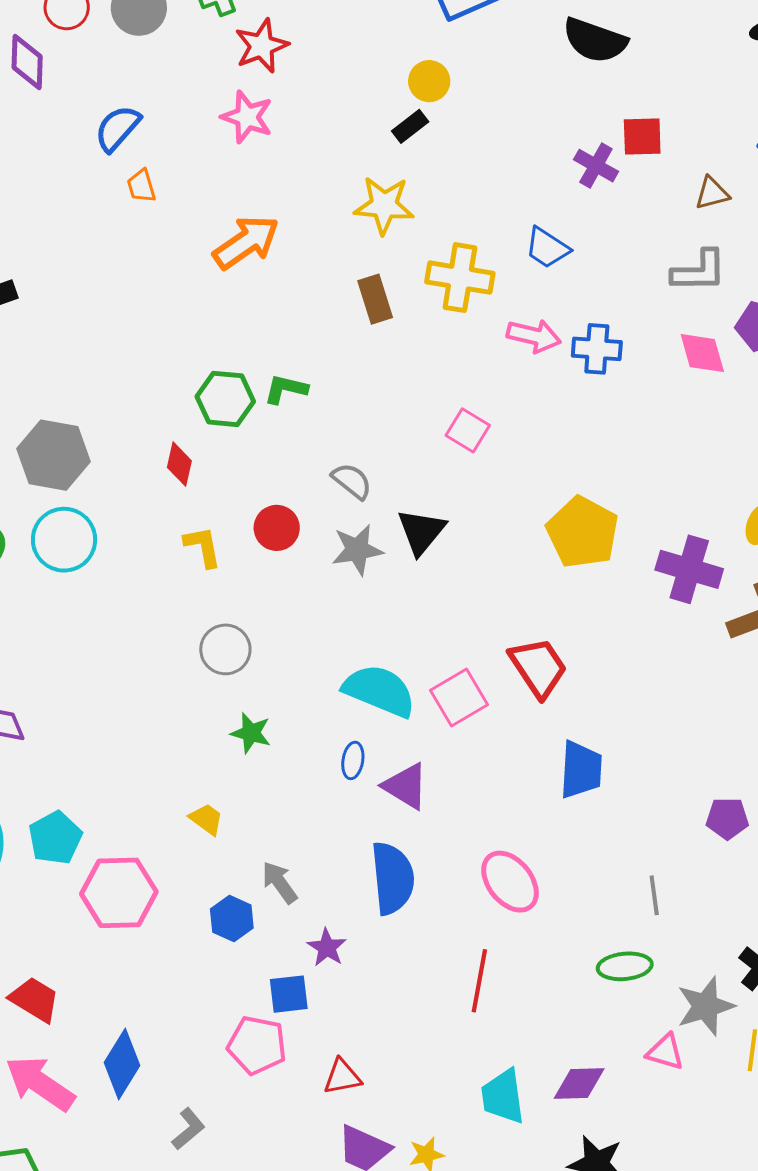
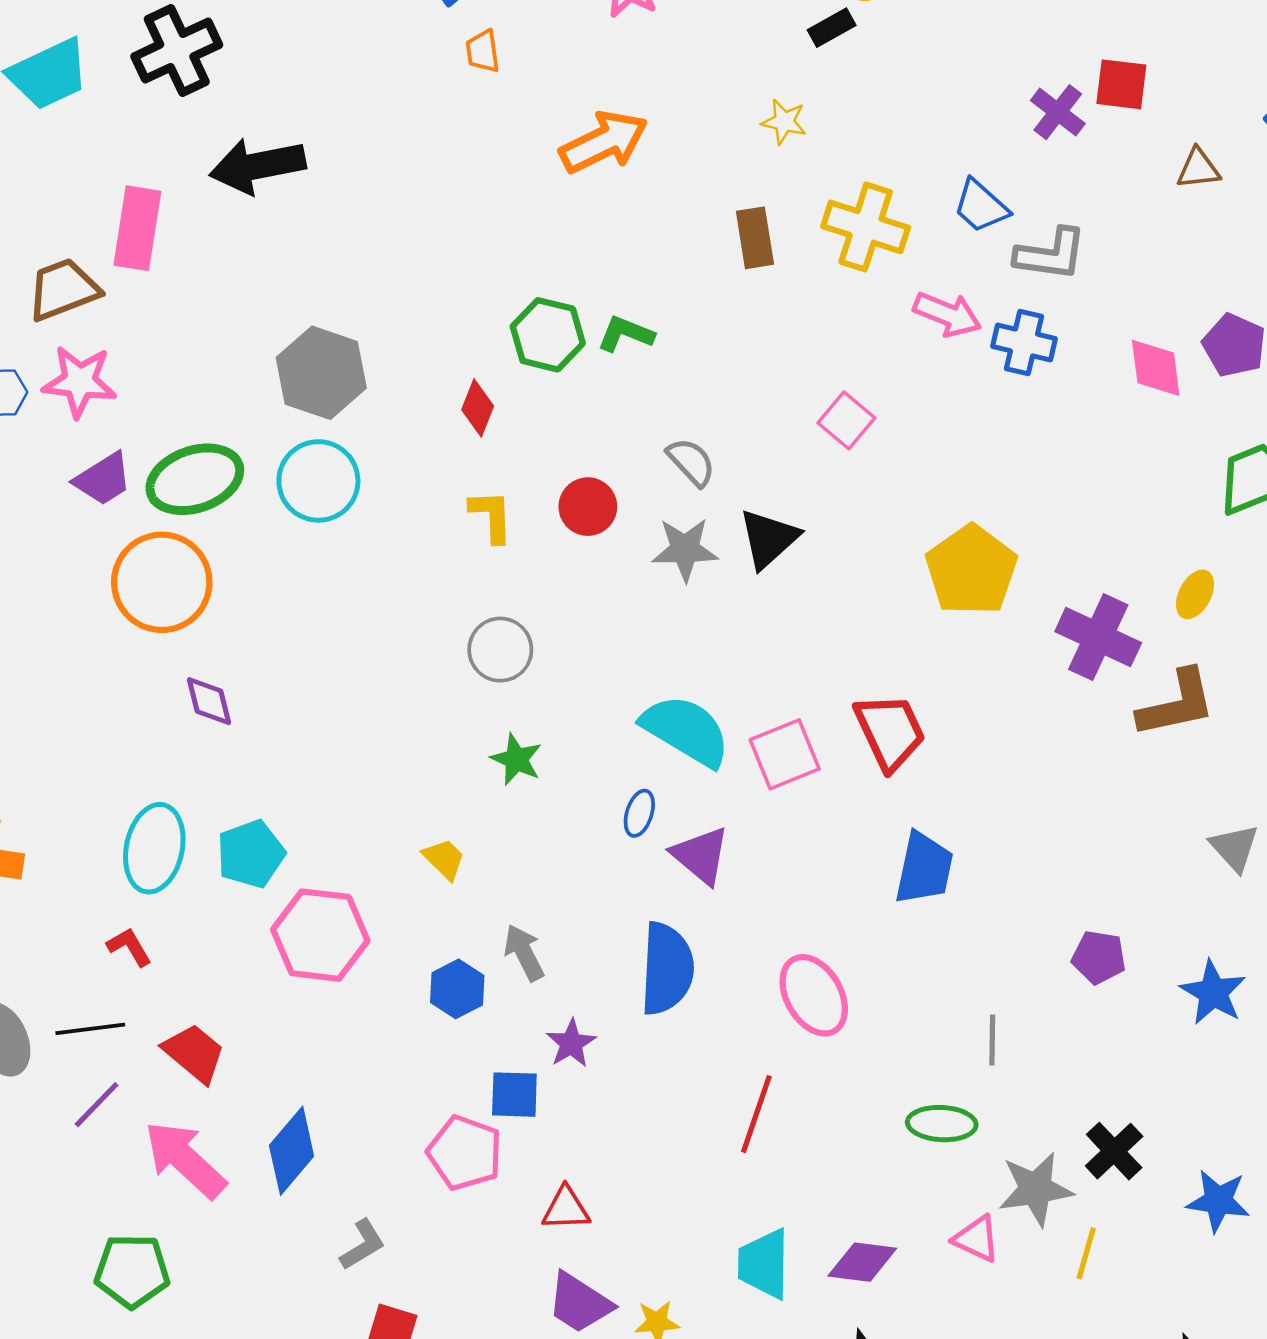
yellow star: (384, 205) -> (784, 122), size x0.6
gray L-shape: (699, 271) -> (1051, 254), moved

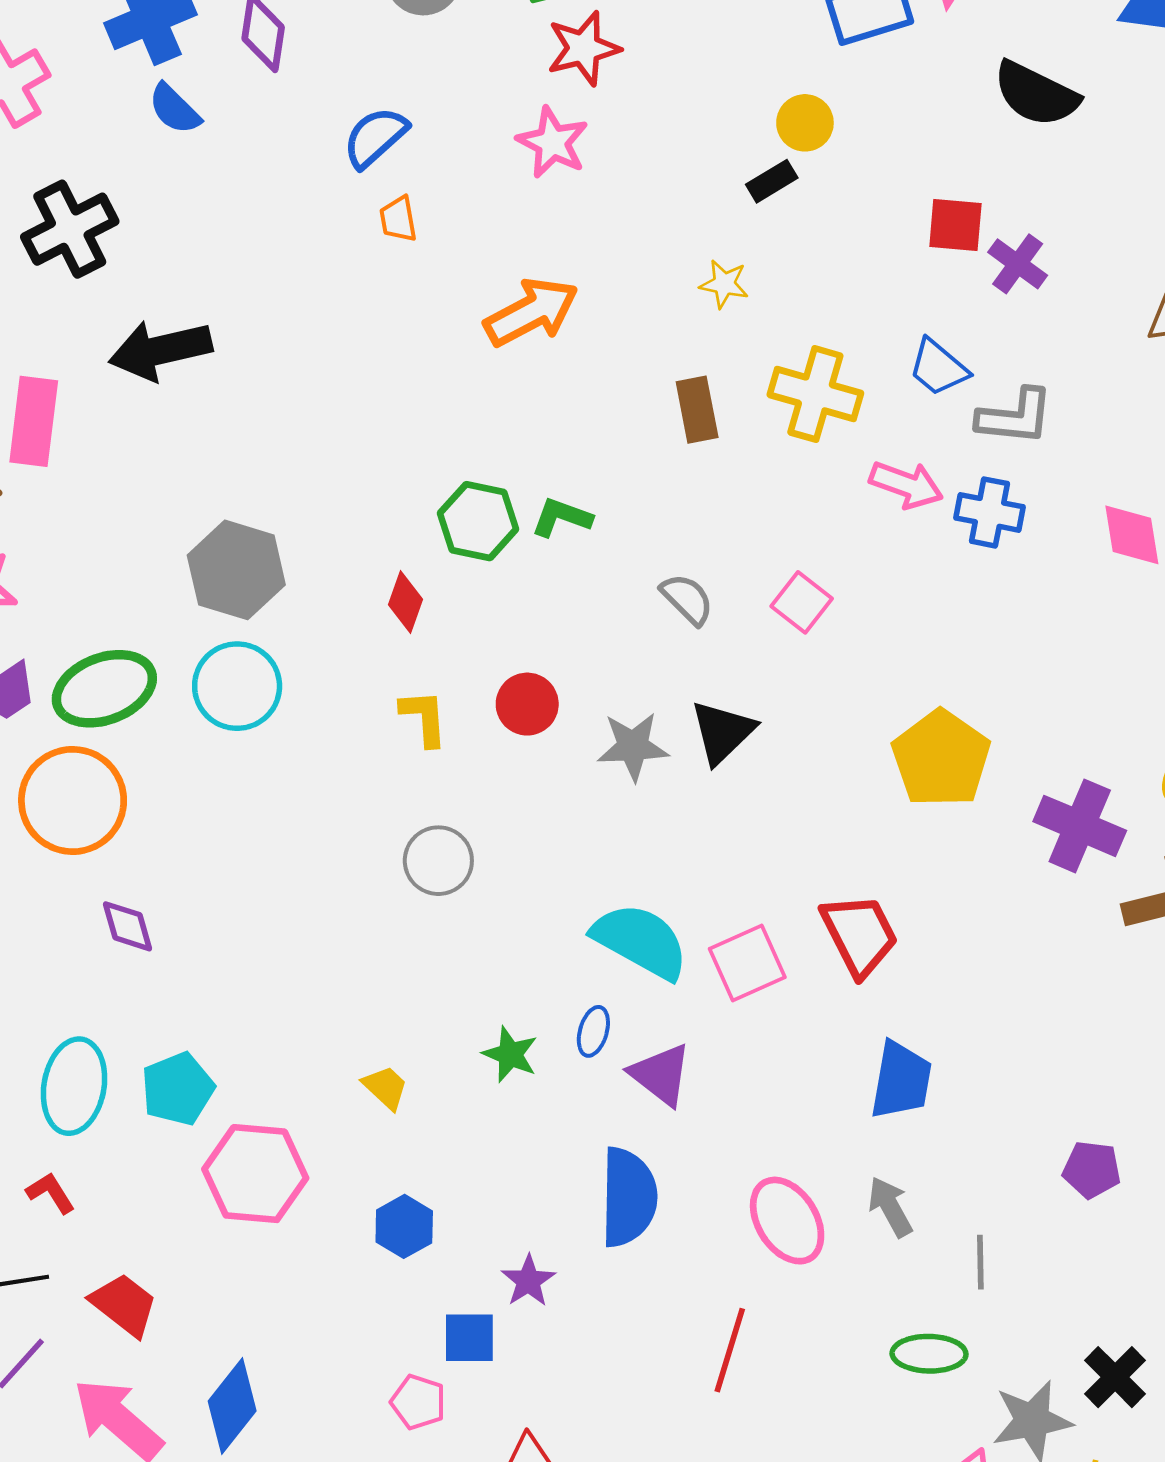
red square: (1121, 84) -> (955, 225), moved
gray semicircle: (691, 462) -> (687, 599), moved
green star: (516, 759) -> (510, 1054), moved
gray arrow: (524, 953) -> (890, 1207), moved
pink pentagon: (465, 1153) -> (418, 1402), size x0.7

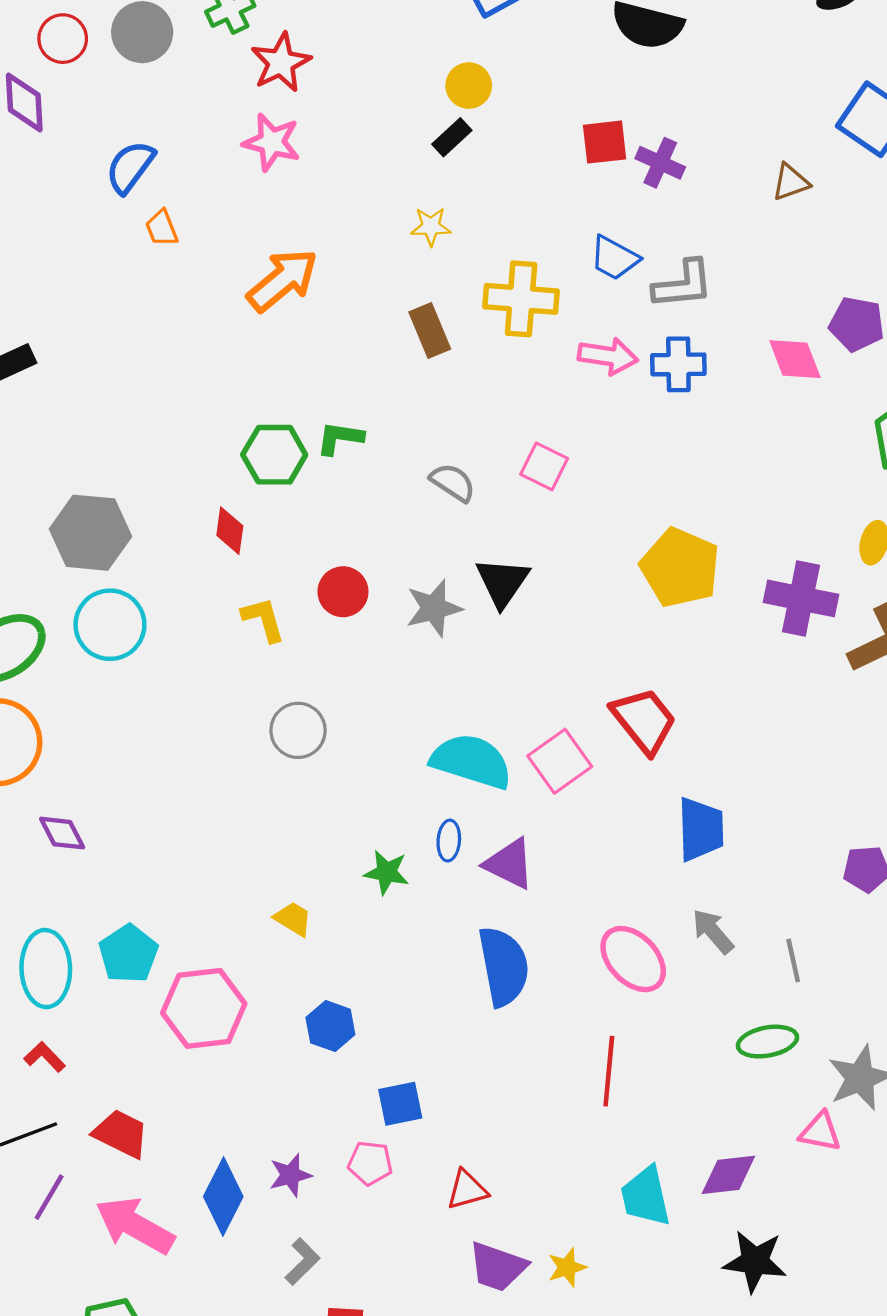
purple star: (528, 1281) -> (290, 1175), moved, turned 30

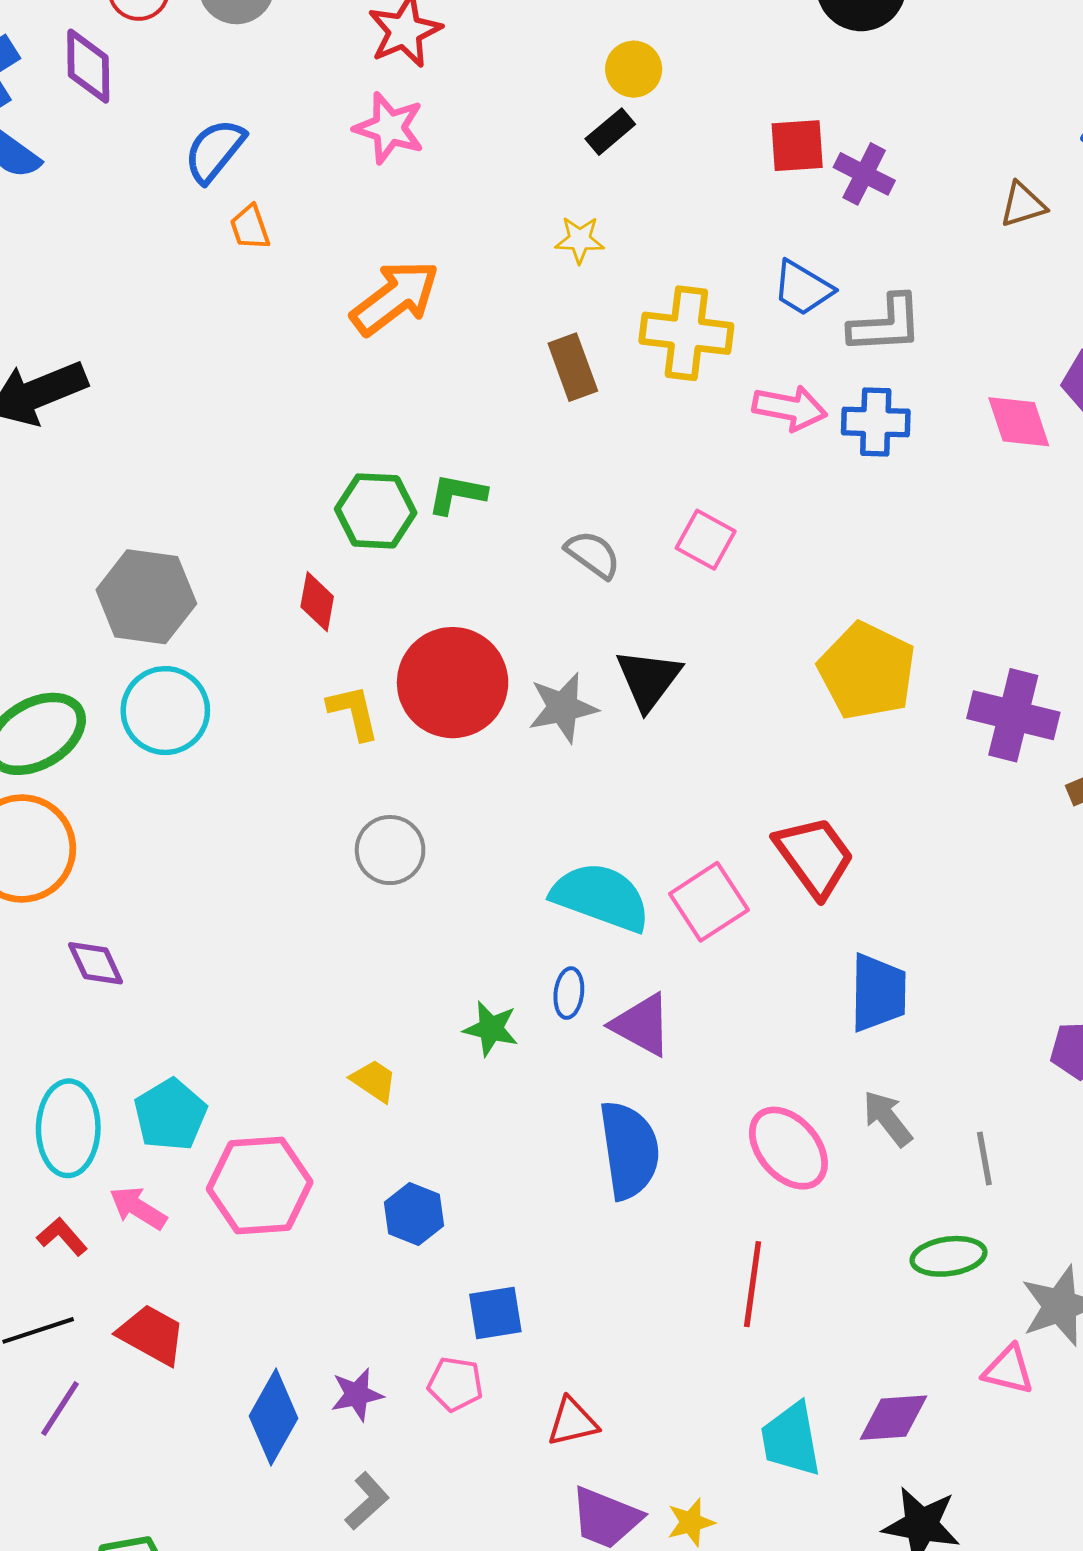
red circle: (343, 592) -> (453, 683), size x1.8
pink arrow: (135, 1225) -> (138, 1208), moved, size x0.6

